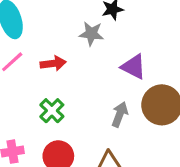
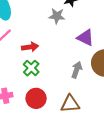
red arrow: (53, 63) -> (30, 47), moved

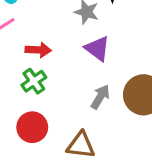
purple triangle: (85, 38) -> (97, 49), moved

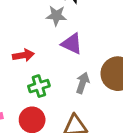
green cross: (34, 81) -> (39, 86), moved, turned 30

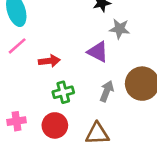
gray star: (56, 16) -> (120, 29), moved

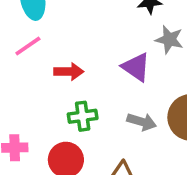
gray arrow: (107, 91) -> (142, 122), turned 78

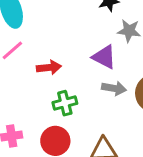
gray arrow: (142, 122) -> (114, 88), moved

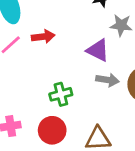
red arrow: (49, 67) -> (43, 37), moved

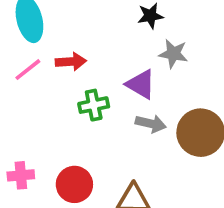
green cross: (61, 94) -> (94, 105), moved

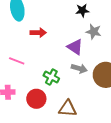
pink line: (28, 70) -> (17, 61), moved, turned 56
green cross: (94, 105) -> (51, 77), moved, turned 35

